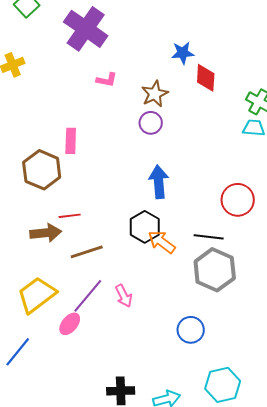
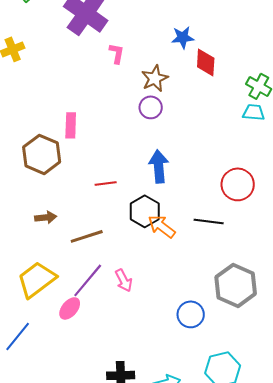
pink L-shape: (107, 80) -> (117, 53), moved, turned -90
red line: (70, 216) -> (106, 183), moved
brown arrow: (46, 233) -> (46, 217), size x0.7
gray hexagon: (215, 270) -> (236, 285), moved

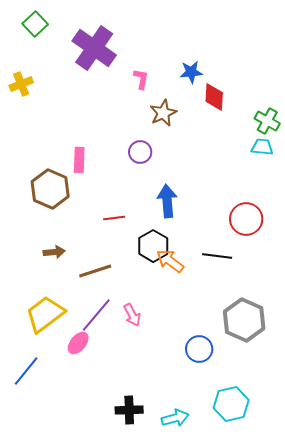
pink L-shape: (117, 53) -> (141, 79), moved
purple circle: (151, 107) -> (140, 152), moved

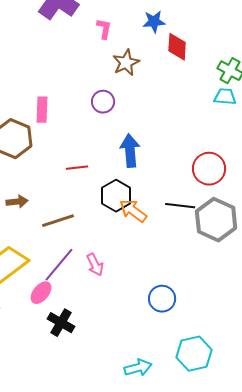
gray hexagon: (244, 320) -> (216, 220), moved
black cross: (129, 410) -> (61, 323), moved, turned 32

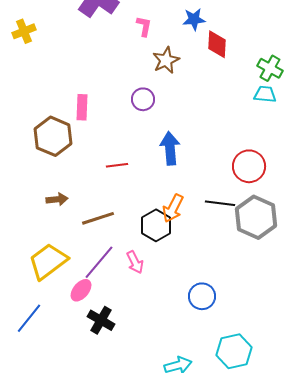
black hexagon: (116, 196) -> (156, 225), moved
orange arrow: (133, 211) -> (173, 208), turned -100

